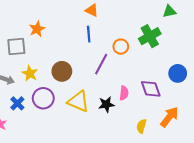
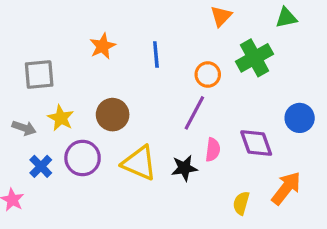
orange triangle: (92, 10) -> (221, 16), moved, turned 48
orange star: (37, 29) -> (103, 46), moved
purple line: (101, 64) -> (194, 113), moved

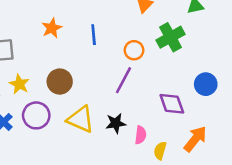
pink semicircle: (213, 150) -> (141, 135), moved

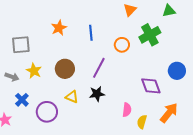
purple line: (124, 80) -> (99, 68), moved
purple circle: (36, 115) -> (47, 112), moved
yellow triangle: (81, 119) -> (72, 97), moved, size x0.6
black star: (116, 123) -> (97, 94), moved

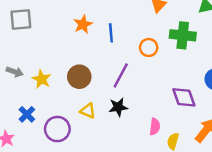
orange star: (59, 28) -> (83, 24), moved
green cross: (150, 35) -> (183, 35), turned 35
gray square: (21, 45) -> (21, 19), moved
gray arrow: (12, 77) -> (15, 72), moved

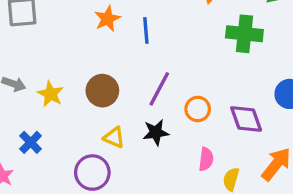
orange circle: (149, 47) -> (198, 109), moved
purple circle: (57, 129) -> (92, 173), moved

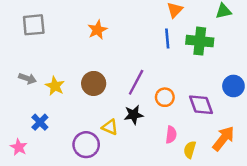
blue line: (146, 30) -> (167, 39), moved
yellow triangle: (114, 137) -> (110, 127), moved

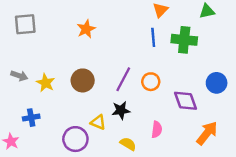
orange circle: (165, 97) -> (151, 82), moved
blue cross: (40, 122) -> (31, 118), turned 35
yellow semicircle: (190, 150) -> (128, 144), moved, turned 105

